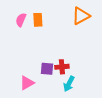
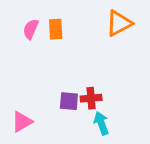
pink triangle: (27, 83) -> (22, 122), moved
cyan arrow: (69, 84) -> (101, 123), turned 133

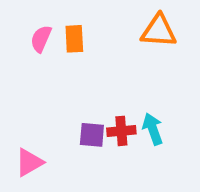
orange triangle: (119, 23) -> (159, 31), turned 32
cyan arrow: (101, 123) -> (153, 129), moved

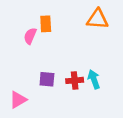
pink semicircle: (41, 39) -> (30, 36), moved
purple square: (92, 135) -> (47, 79), moved

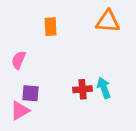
pink semicircle: (30, 36) -> (19, 60), moved
purple square: (47, 79) -> (31, 93), moved

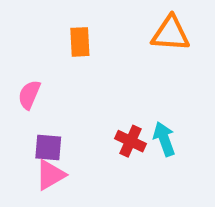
red cross: (83, 89) -> (130, 141), turned 30
pink triangle: (20, 111) -> (50, 175), moved

